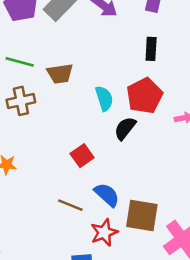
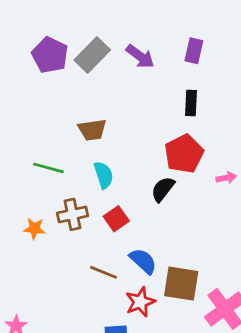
green line: (20, 62) -> (49, 168), moved
cyan semicircle: (104, 98) -> (104, 175), moved
brown cross: (21, 101) -> (73, 214), moved

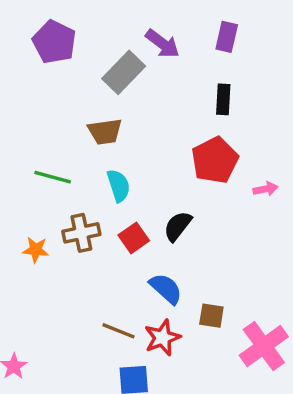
gray rectangle: (92, 55) -> (124, 72), moved
black semicircle: (163, 189) -> (178, 226), moved
brown line: (104, 272) -> (119, 331), moved
brown square: (181, 284) -> (211, 316), size x0.6

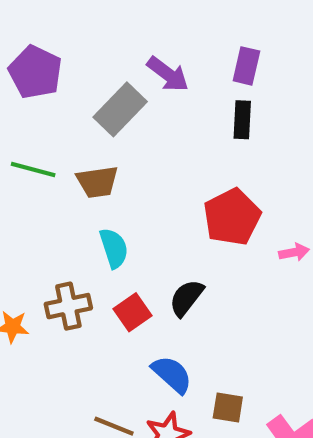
black rectangle: (223, 99) -> (242, 120), moved
green line: (53, 177) -> (33, 169), moved

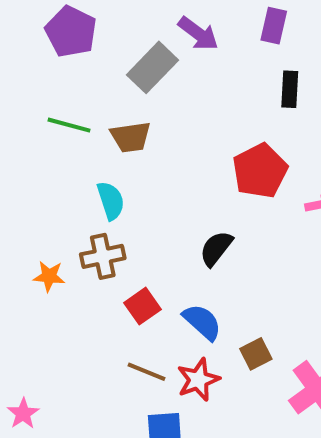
black rectangle: (242, 120) -> (290, 89), moved
cyan semicircle: (114, 248) -> (111, 201), moved
red square: (133, 312) -> (143, 306), moved
brown square: (228, 408) -> (256, 354), turned -36

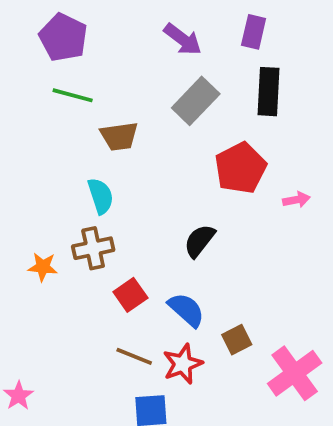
gray rectangle: (152, 67) -> (196, 101), moved
black rectangle: (290, 89) -> (268, 92), size x1.4
green line: (69, 125) -> (73, 95), moved

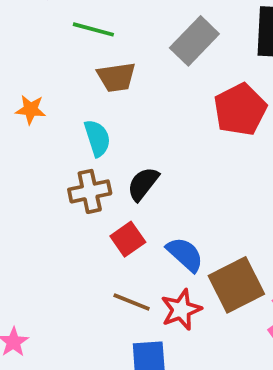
green line: (73, 95) -> (93, 29), moved
black semicircle: (199, 241) -> (143, 184), moved
orange star: (43, 267) -> (31, 110), moved
brown square: (237, 340) -> (236, 285), size x1.8

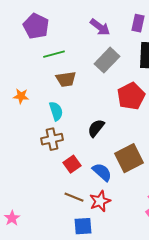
green line: (93, 29) -> (54, 54), turned -30
black semicircle: (143, 184) -> (96, 128), moved
brown square: (236, 285) -> (129, 158), moved

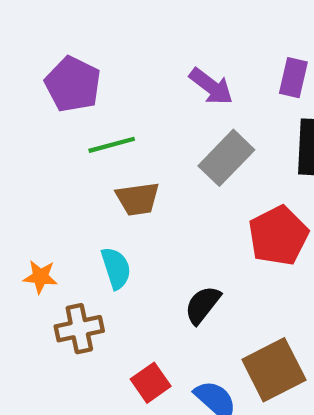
orange star: (21, 96) -> (40, 277), moved
brown cross: (52, 139) -> (79, 329), moved

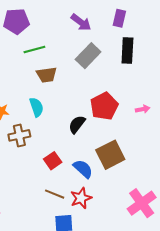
purple pentagon: (73, 84) -> (16, 21), turned -30
red pentagon: (278, 236) -> (104, 106), moved

